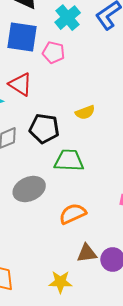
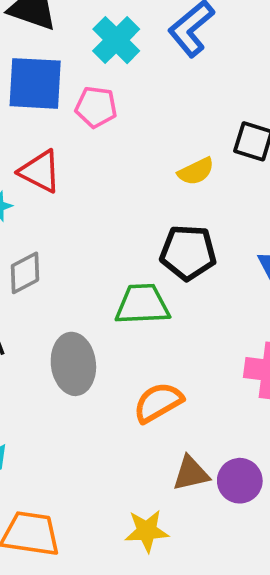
yellow semicircle: (85, 112) -> (196, 171), moved
black pentagon: (44, 128) -> (188, 253), moved
gray ellipse: (29, 189) -> (73, 364), turned -68

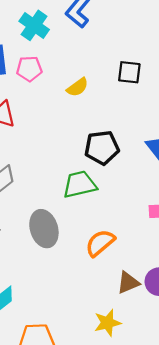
yellow semicircle: (196, 171) -> (78, 87), moved

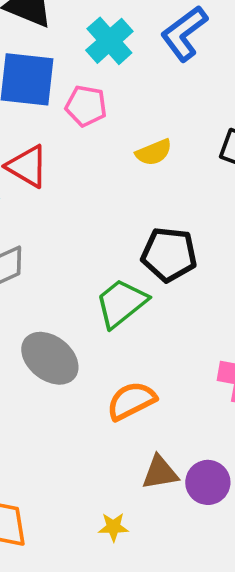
green trapezoid: (80, 184) -> (121, 303), turned -39
gray ellipse: (44, 229) -> (50, 358), turned -48
yellow star: (107, 323) -> (113, 527), size x0.7

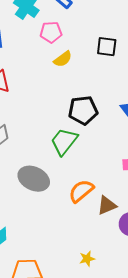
pink pentagon: (86, 106) -> (51, 32), moved
brown triangle: (160, 473) -> (107, 205), moved

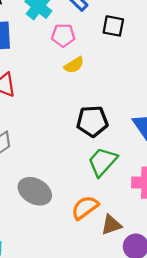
black square: (107, 47) -> (113, 26), moved
green trapezoid: (64, 141) -> (102, 162), moved

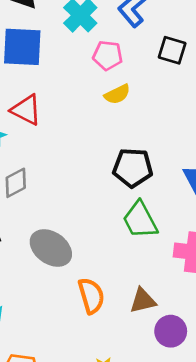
green trapezoid: (102, 162) -> (140, 220), turned -76
orange semicircle: (85, 208) -> (91, 296), moved, turned 104

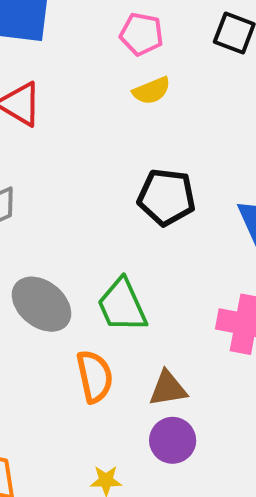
green trapezoid: (140, 220) -> (122, 305), moved
purple circle: (171, 331) -> (173, 440), moved

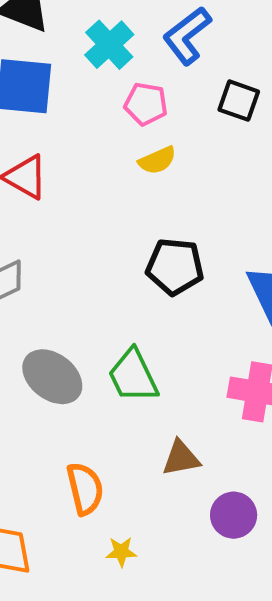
orange semicircle: (95, 376) -> (85, 489), moved
purple circle: (173, 440) -> (234, 515), moved

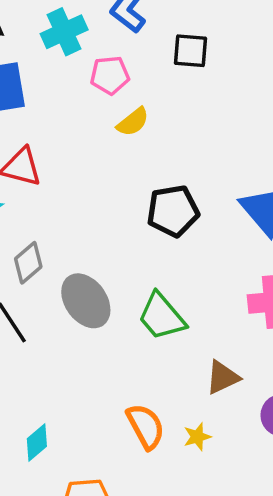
cyan cross: (109, 45) -> (64, 32), turned 33
gray ellipse: (52, 377) -> (86, 301), moved, turned 32
yellow star: (121, 552) -> (197, 437), moved

